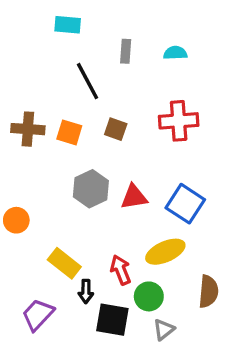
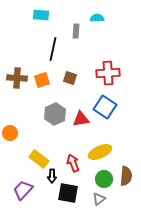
cyan semicircle: (175, 53) -> (97, 18), moved
black line: (88, 81) -> (53, 49), turned 40
orange square: (69, 132) -> (42, 80), turned -35
blue square: (185, 204) -> (105, 107), moved
green circle: (149, 296) -> (104, 179), moved

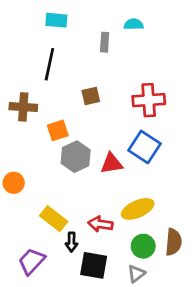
black line: (53, 49) -> (49, 64), moved
brown square: (70, 78) -> (91, 96), moved, turned -32
orange square: (42, 80) -> (58, 130), moved
red arrow: (73, 163) -> (100, 224), turned -60

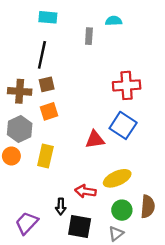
brown square: (91, 96) -> (47, 84), moved
gray hexagon: (76, 157) -> (20, 129), moved
yellow rectangle: (54, 219) -> (45, 156), moved, turned 65

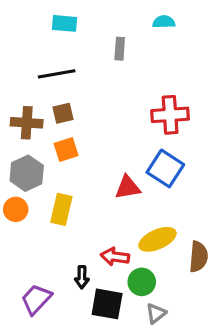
cyan semicircle: (114, 21) -> (164, 22), moved
black line: (42, 55) -> (57, 74), turned 68
brown semicircle: (148, 207) -> (198, 257), moved
green circle: (122, 210) -> (142, 282), moved

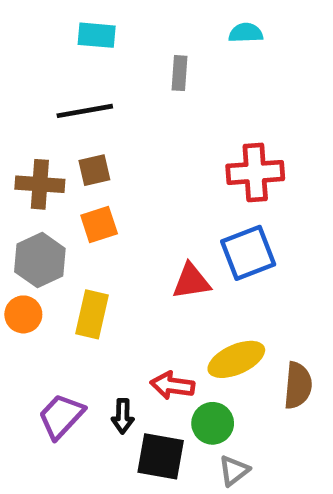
blue square: (165, 168) -> (248, 253), turned 36
purple trapezoid: (36, 299) -> (61, 416), moved

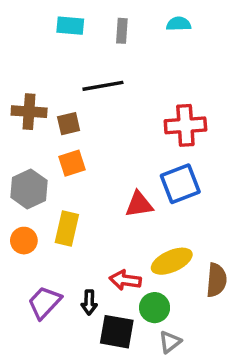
gray rectangle: (180, 73) -> (122, 31), moved
black line: (85, 111) -> (103, 86), moved
brown cross: (40, 184) -> (29, 112), moved
orange circle: (23, 314) -> (24, 241), moved

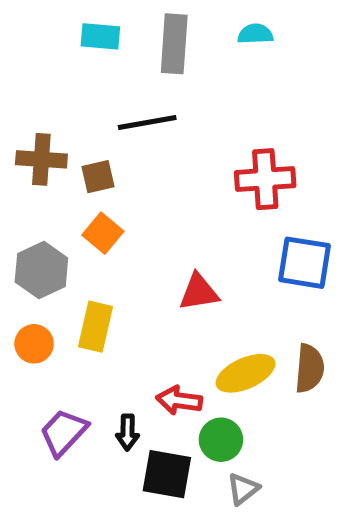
gray rectangle: (122, 31) -> (174, 44), size x1.6
orange square: (72, 163) -> (103, 233), turned -32
blue square: (180, 184) -> (305, 263), moved, turned 30
brown semicircle: (216, 280) -> (309, 368), moved

